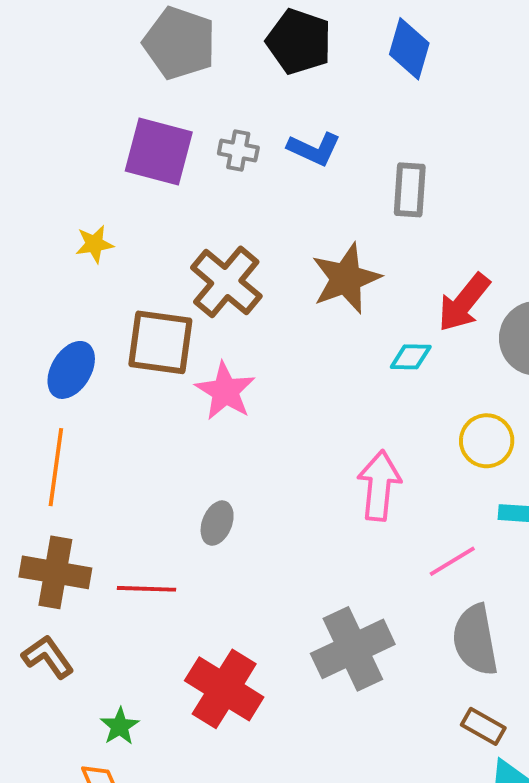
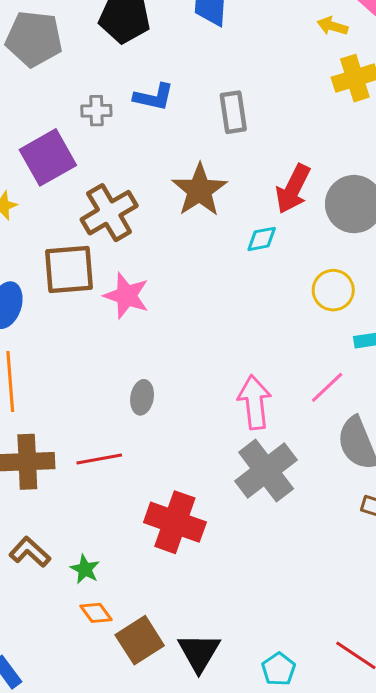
purple square: (159, 151) -> (48, 157), moved, turned -32
brown cross: (226, 282) -> (109, 213), turned 32
pink arrow: (379, 486) -> (255, 402), moved
brown L-shape: (48, 657) -> (30, 552), moved
green star: (120, 726) -> (85, 569), moved

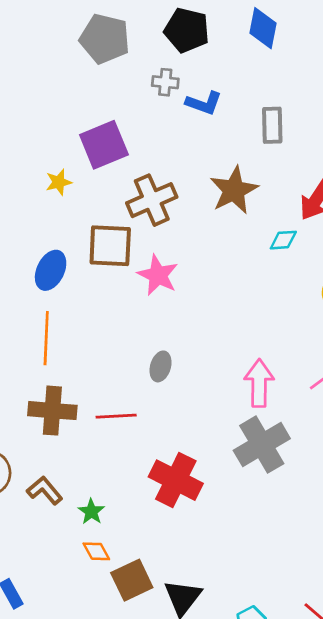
gray cross: (96, 111) -> (165, 82), moved

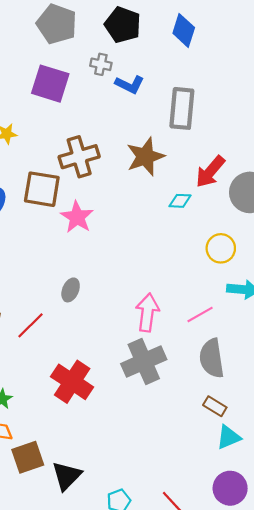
gray rectangle: (272, 125) -> (182, 108), size x1.4
purple square: (104, 145) -> (50, 84), moved, turned 33
red line: (116, 416) -> (31, 325), turned -48

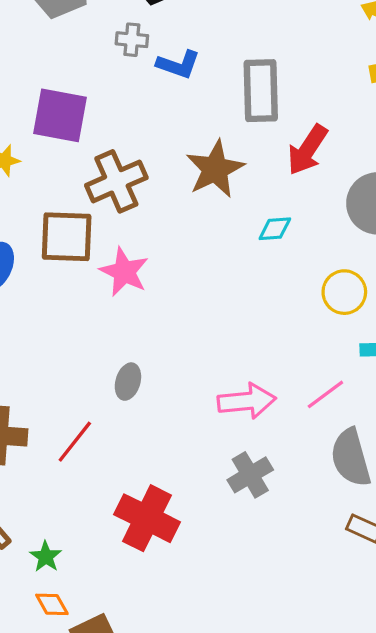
purple square: (50, 84) -> (60, 115), moved
red arrow: (210, 172) -> (307, 150), moved
pink arrow: (147, 312) -> (247, 401), turned 84
gray cross: (144, 362) -> (250, 475), size x0.7

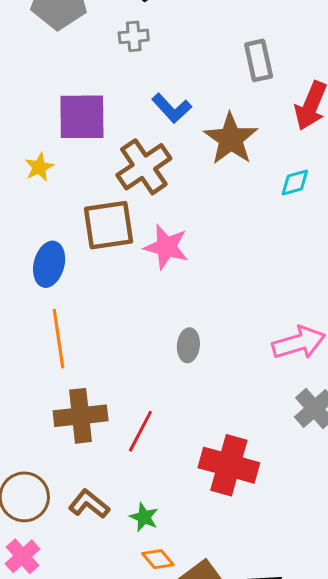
blue L-shape: (178, 64) -> (172, 108), moved, turned 39
gray rectangle: (261, 91) -> (259, 60), size x0.7
red line: (75, 442) -> (140, 431), moved

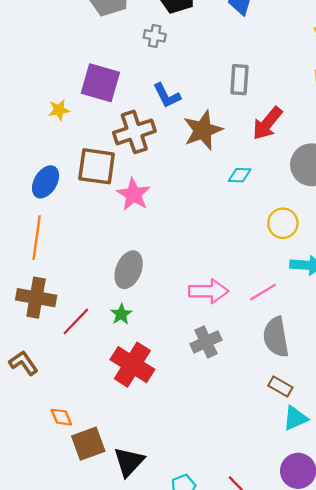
gray ellipse: (188, 345) -> (129, 270), size x1.5
green star: (144, 517) -> (121, 314), moved

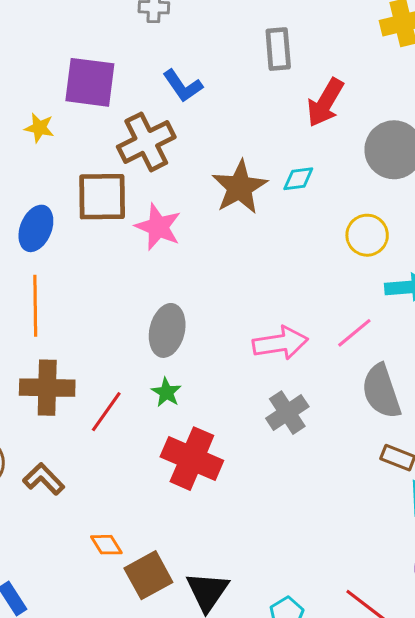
yellow star: (59, 110) -> (39, 128), turned 30
brown star: (203, 130) -> (240, 187), moved

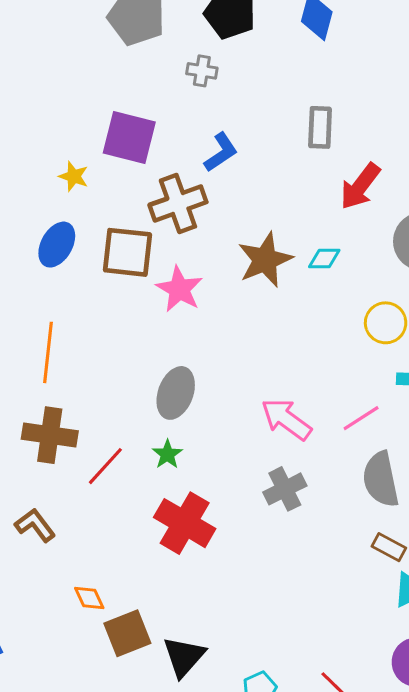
blue L-shape: (183, 86) -> (221, 152), turned -96
blue ellipse: (36, 228) -> (57, 245), moved
pink arrow: (280, 343) -> (286, 419), turned -142

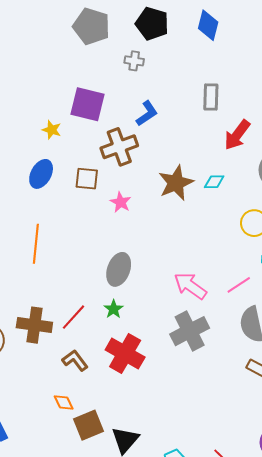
brown square: (127, 252) -> (87, 179), size x0.7
pink star: (179, 289) -> (121, 202), size x0.7
brown cross: (50, 435) -> (34, 325), moved
gray cross: (285, 489) -> (190, 331), size x1.4
brown L-shape: (35, 525) -> (75, 360), moved

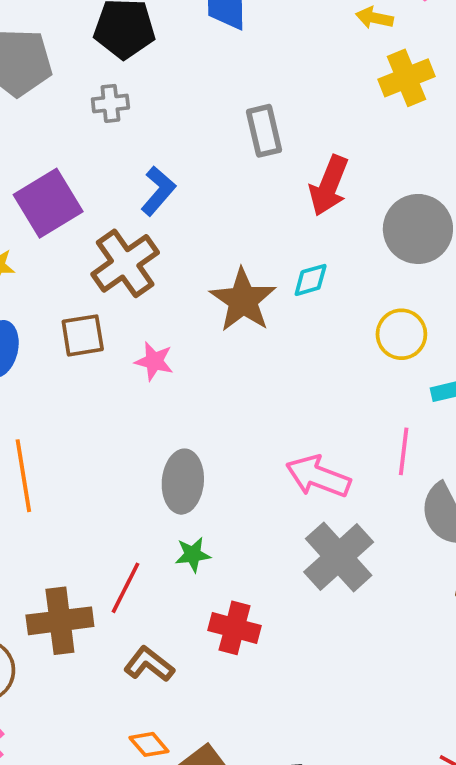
purple square: (87, 104) -> (48, 203), turned -30
pink line: (239, 285) -> (404, 451), turned -35
green star: (114, 309) -> (193, 555), turned -30
red cross: (125, 354) -> (235, 628), size x0.7

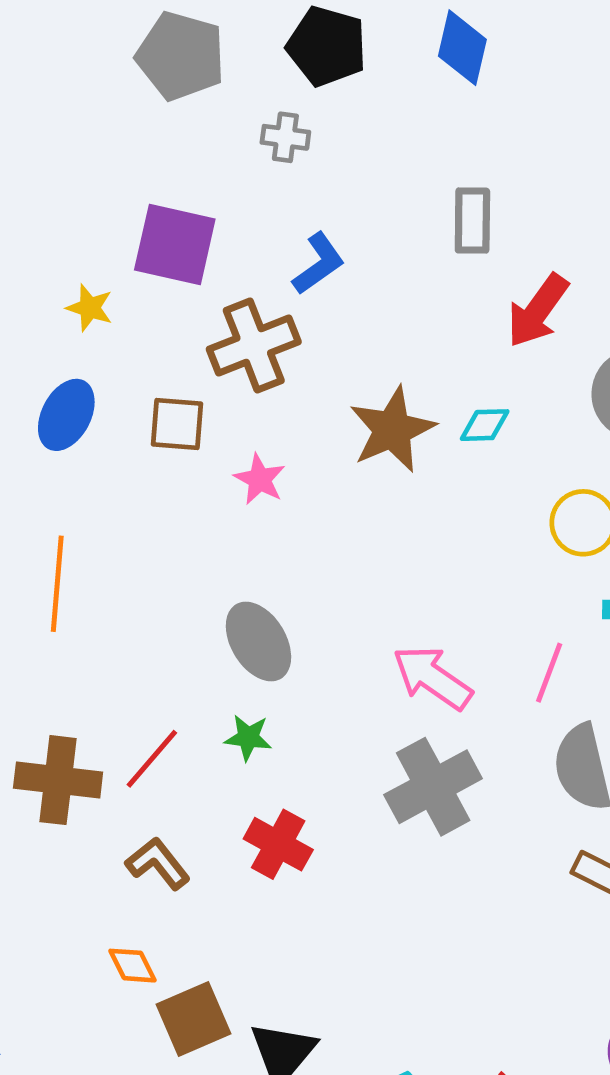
purple square: (48, 203) -> (175, 245), turned 30
gray ellipse: (183, 482) -> (258, 642), turned -50

